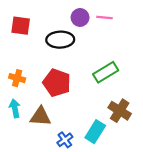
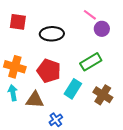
purple circle: (80, 17) -> (102, 29), moved
pink line: (104, 17) -> (90, 15), turned 32
orange cross: (17, 78) -> (15, 67), size x1.5
cyan rectangle: (95, 132) -> (73, 89), moved

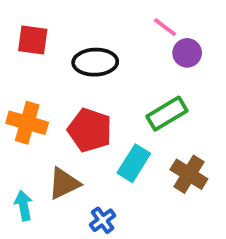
cyan arrow: (13, 93) -> (23, 206), moved
brown triangle: (35, 100) -> (64, 183), turned -30

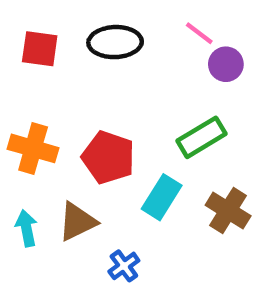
black ellipse: (95, 62) -> (115, 42), moved
cyan arrow: (23, 206) -> (26, 228), moved

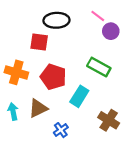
red square: (40, 49) -> (39, 42), moved
green rectangle: (201, 137) -> (99, 67), turned 60
brown cross: (228, 211) -> (109, 120), moved

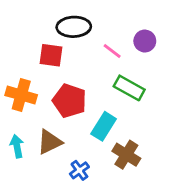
pink line: (98, 16) -> (112, 51), moved
brown cross: (109, 120) -> (126, 155), moved

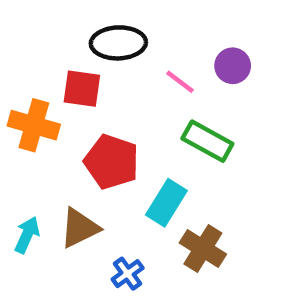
orange cross: (21, 95) -> (34, 125), moved
cyan arrow: (17, 146) -> (27, 235), turned 35

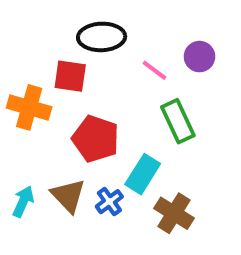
green rectangle: (207, 141) -> (178, 121), turned 36
brown triangle: (80, 228) -> (68, 196), turned -48
blue cross: (128, 274) -> (109, 202), moved

